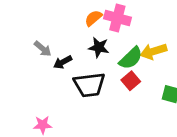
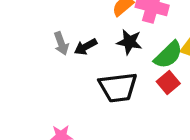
gray arrow: (43, 49) -> (61, 44), turned 30
black arrow: (63, 62) -> (86, 47), moved

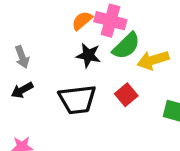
black arrow: (86, 47) -> (22, 90), moved
green semicircle: (168, 55) -> (126, 46), moved

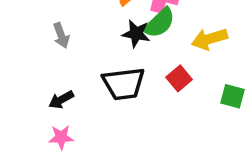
green semicircle: (126, 46) -> (159, 23), moved
black arrow: (22, 90) -> (61, 100), moved

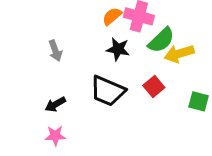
green semicircle: (159, 23) -> (161, 40), moved
black trapezoid: (124, 84) -> (108, 91), turned 30

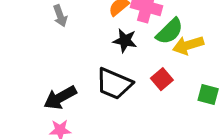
gray arrow: (55, 51) -> (60, 16), moved
black arrow: (55, 104) -> (60, 98), size x1.5

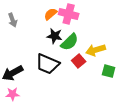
green semicircle: (170, 31) -> (70, 42), moved
yellow arrow: (188, 45) -> (96, 50), moved

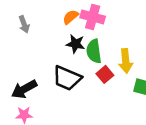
green semicircle: (70, 42) -> (94, 51), turned 126
yellow arrow: (96, 50) -> (126, 61), turned -78

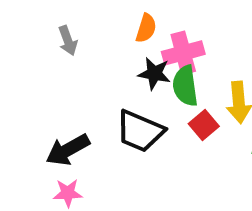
orange semicircle: (71, 17) -> (146, 28), turned 147
pink cross: (93, 17) -> (183, 53), moved, turned -30

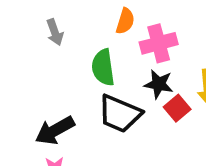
black star: (154, 73) -> (159, 84), moved
green semicircle: (185, 86) -> (103, 67), moved

